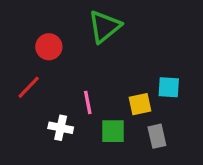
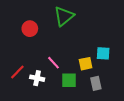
red line: (29, 87) -> (17, 72), moved
pink line: (88, 102) -> (54, 63), turned -32

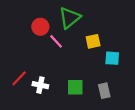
red circle: (30, 29) -> (40, 27), moved
pink line: (54, 63) -> (56, 41), moved
yellow square: (86, 64) -> (93, 41), moved

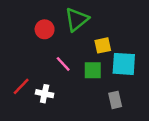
pink line: (56, 41) -> (63, 64), moved
cyan square: (112, 58) -> (124, 64), size x1.5
green square: (75, 87) -> (93, 70), moved

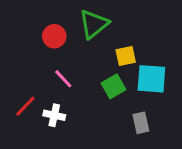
pink line: (63, 64) -> (63, 79), moved
green square: (93, 70) -> (114, 86), turned -30

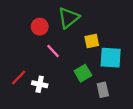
pink line: (63, 79) -> (53, 51), moved
green square: (114, 86) -> (83, 73), moved

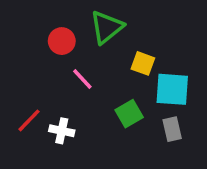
yellow square: (92, 41) -> (143, 63), turned 32
gray rectangle: (103, 90) -> (172, 129), moved

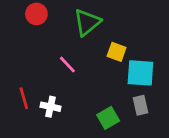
red circle: (62, 41) -> (36, 14), moved
green square: (129, 114) -> (108, 118), moved
red line: (29, 120) -> (24, 98), turned -60

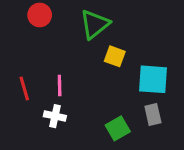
yellow square: (117, 52) -> (115, 56), moved
pink line: (67, 65) -> (60, 85), moved, turned 42
red line: (24, 98) -> (24, 89), moved

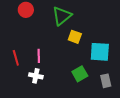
gray rectangle: (153, 115) -> (106, 81), moved
green square: (118, 128) -> (80, 74), moved

